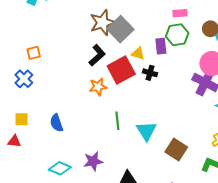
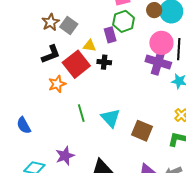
brown star: (102, 23) -> (51, 22), size x0.7
gray square: (120, 29) -> (69, 26), size x0.7
black L-shape: (97, 55) -> (51, 54), turned 30

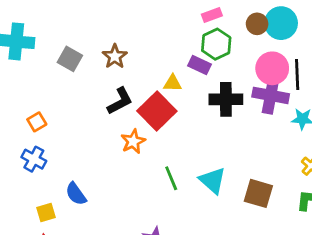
gray square: (69, 26) -> (70, 59), moved
purple rectangle: (110, 35) -> (200, 65), turned -42
black cross: (104, 62) -> (226, 99), moved, size x1.6
blue semicircle: (24, 125) -> (76, 194), moved

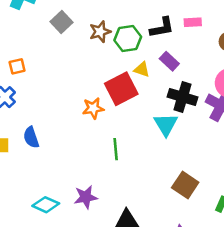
green hexagon: (216, 44) -> (128, 38), moved
black L-shape: (120, 101) -> (162, 28), moved
cyan triangle: (213, 181) -> (166, 124), moved

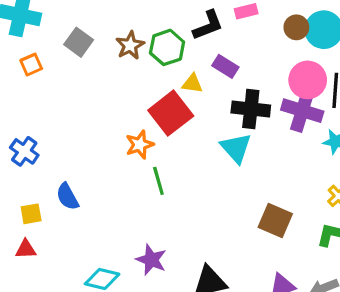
orange square: (17, 66) -> (31, 65), moved
green line: (116, 149) -> (158, 181), moved
purple star: (86, 197) -> (151, 260), turned -30

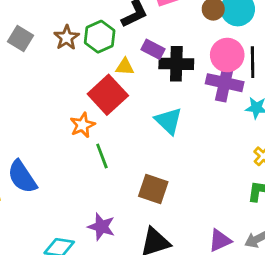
black cross: (251, 109) -> (176, 64), moved
blue semicircle: (67, 197) -> (22, 177), size x1.4
brown square: (275, 221) -> (153, 189), moved

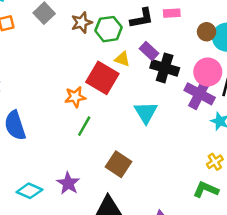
red square: (108, 95) -> (102, 78), turned -32
green line: (102, 156) -> (84, 126), turned 35

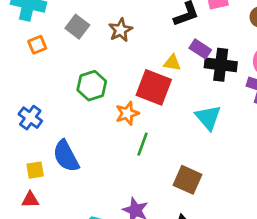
green hexagon: (109, 29) -> (92, 86), moved

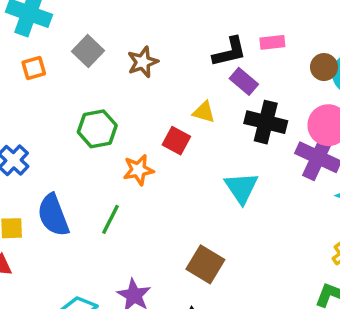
purple rectangle: (200, 49) -> (244, 81), moved
red square: (154, 87) -> (176, 141), size x0.6
green line: (142, 144) -> (110, 219), moved

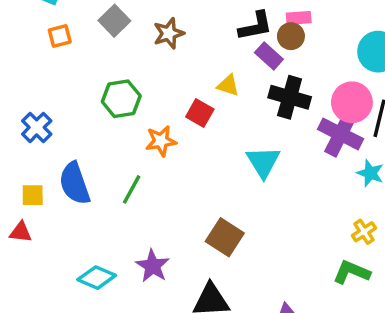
brown circle: (324, 67) -> (291, 36), moved

